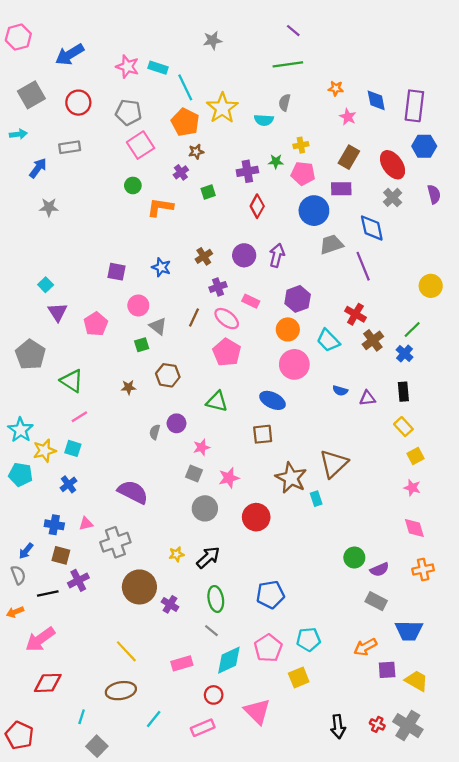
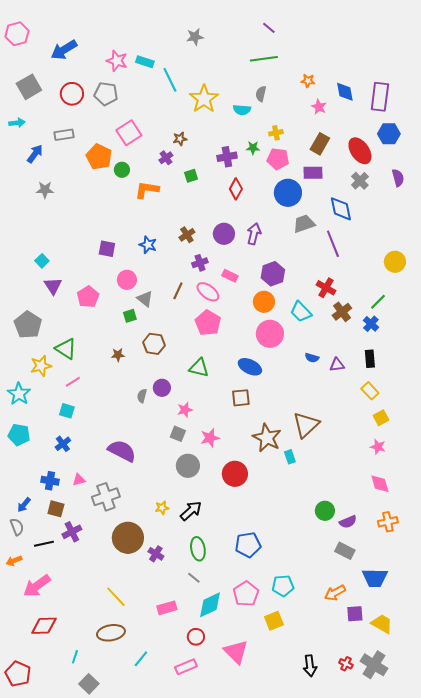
gray pentagon: (129, 112) -> (106, 94), moved
orange pentagon: (185, 122) -> (99, 157), moved
yellow star: (44, 451) -> (41, 366), moved

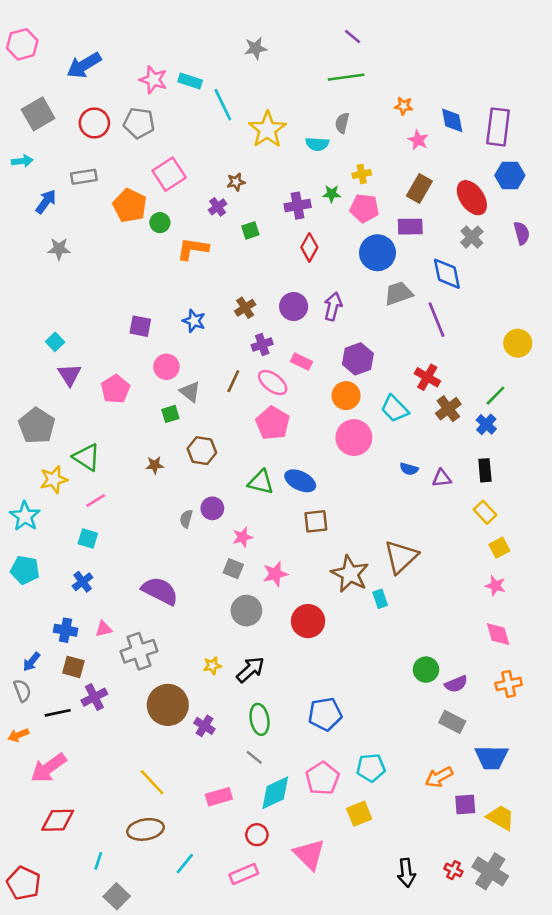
blue ellipse: (250, 367) -> (300, 481), moved

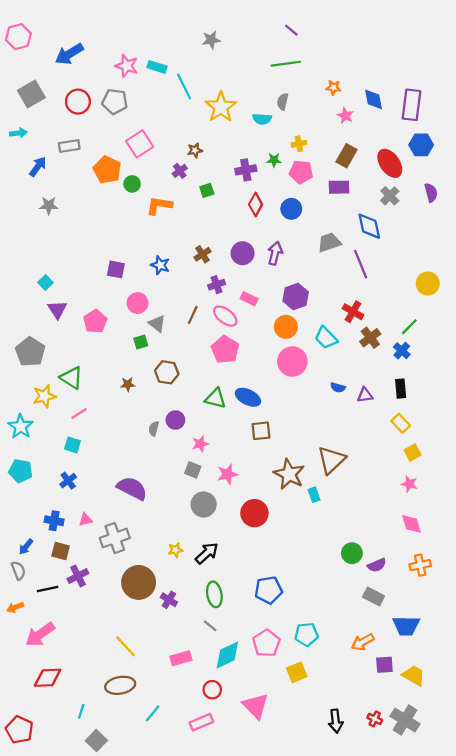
blue circle: (377, 253) -> (291, 209), moved, size x0.7

